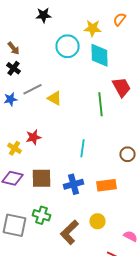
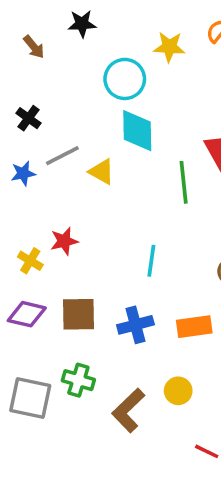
brown arrow: (14, 48) -> (34, 47), moved
cyan diamond: (100, 55) -> (137, 131), moved

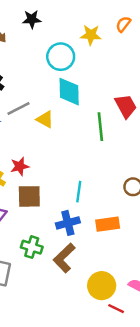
cyan line: (151, 261) -> (79, 192), moved
brown square: (78, 314) -> (29, 196), moved
green cross: (78, 380) -> (32, 247), moved
yellow circle: (178, 391) -> (102, 286), moved, size x1.5
brown L-shape: (128, 410) -> (64, 258), moved

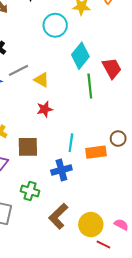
cyan diamond: (69, 92) -> (80, 56), moved, turned 40
red star: (20, 166) -> (45, 109), moved
orange rectangle: (108, 224) -> (96, 152), moved
brown L-shape: (64, 258) -> (58, 216), moved

